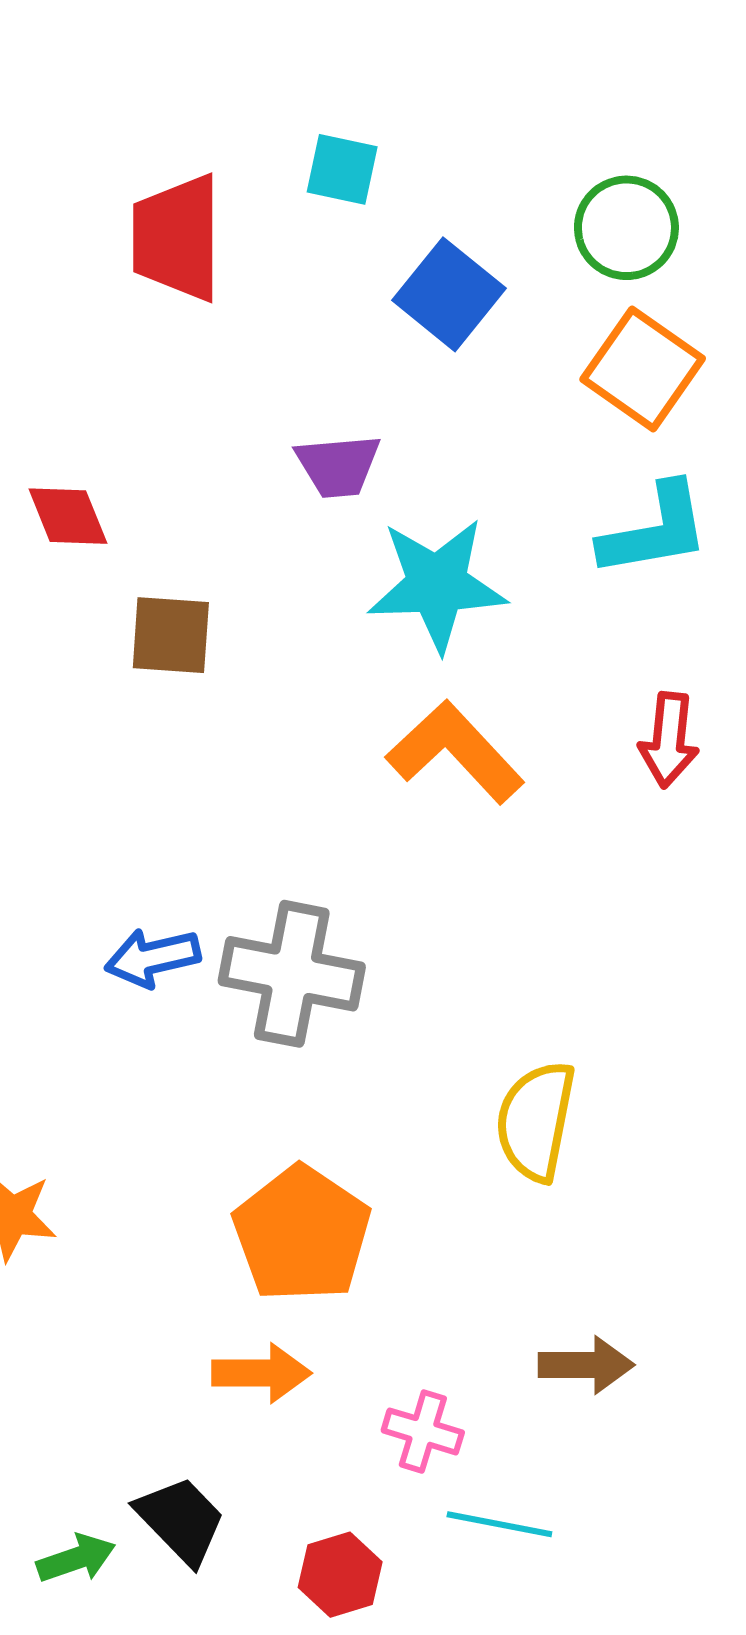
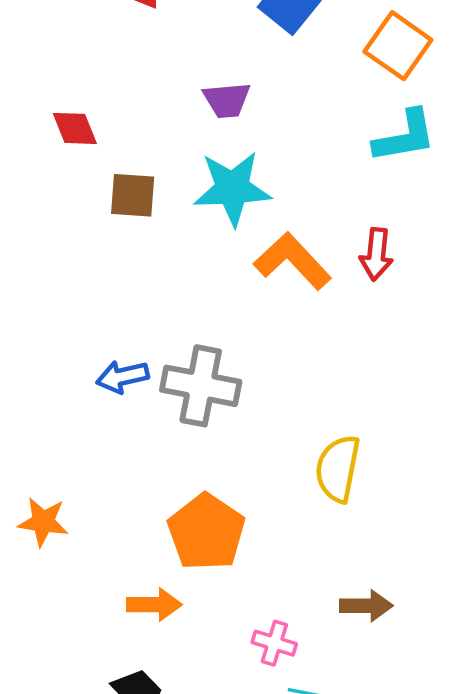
cyan star: (437, 585) -> (232, 189), moved
red arrow: (669, 740) -> (376, 254), moved
orange arrow: (262, 1373) -> (154, 605), moved

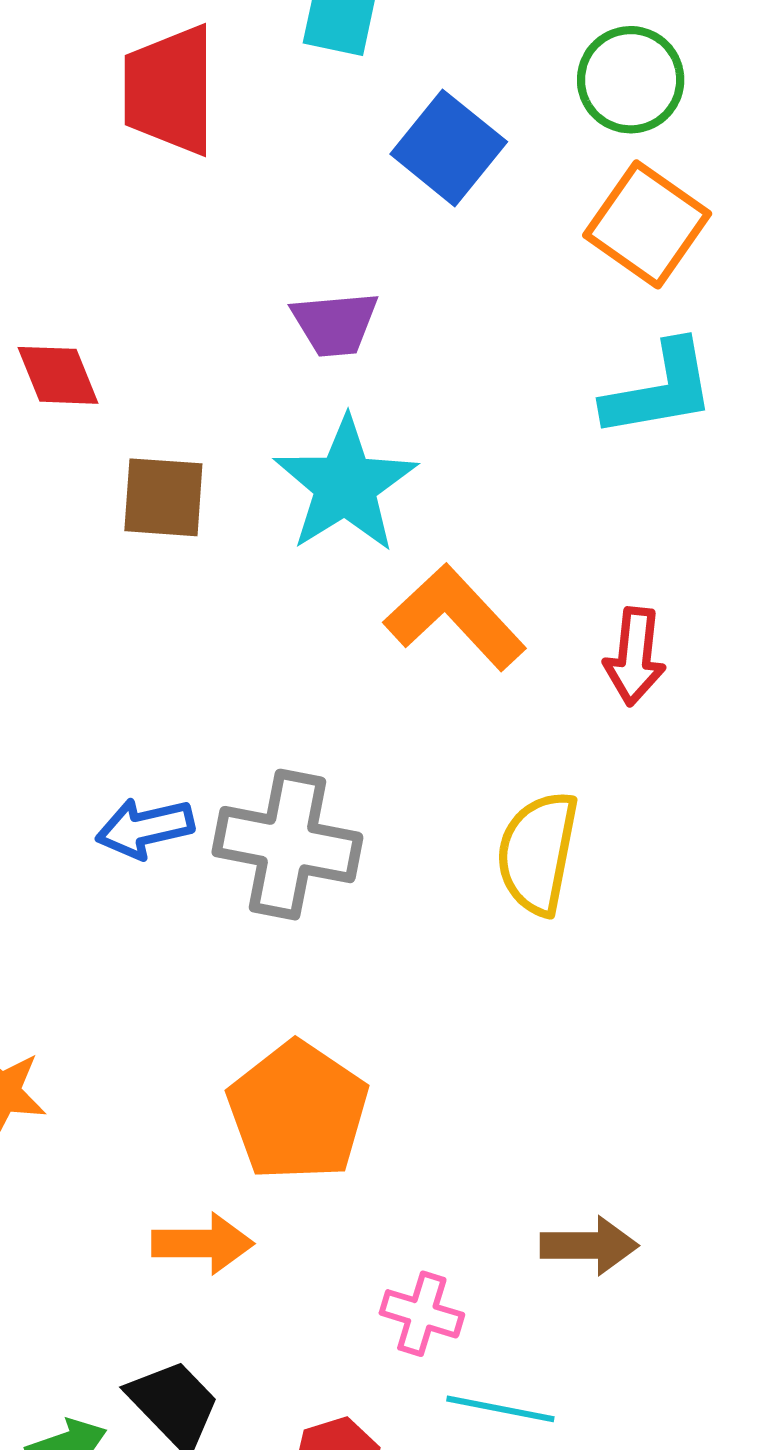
cyan star: (232, 189) -> (345, 485), turned -30
red arrow: (376, 254) -> (635, 656), moved
yellow semicircle: (338, 469) -> (538, 853), moved

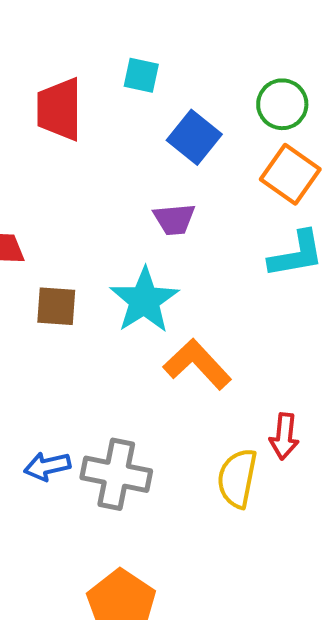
purple trapezoid: (335, 324) -> (174, 219), moved
red arrow: (635, 656) -> (284, 436), moved

